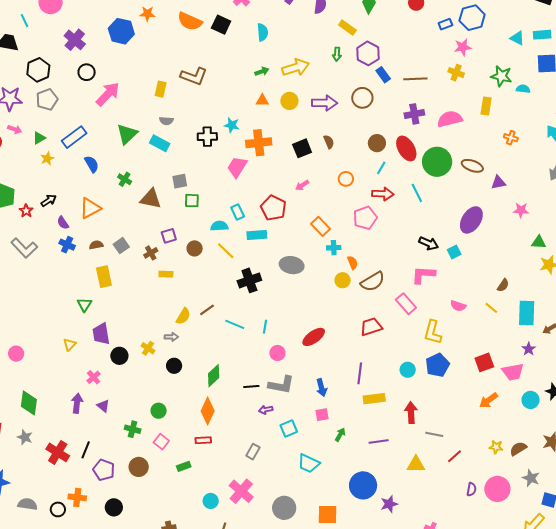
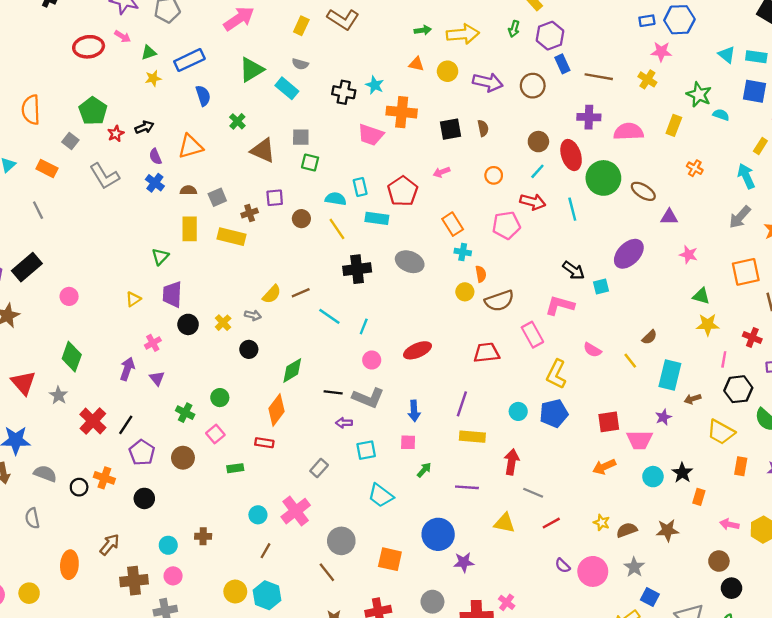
pink trapezoid: (237, 167) -> (371, 135), turned -115
yellow rectangle: (166, 274) -> (232, 237), moved, size x1.6
purple semicircle: (471, 489) -> (563, 566), turned 112

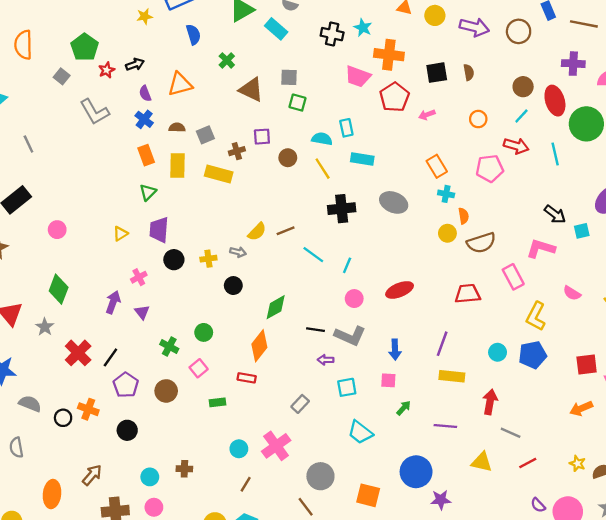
orange rectangle: (47, 168) -> (146, 155), moved, turned 42
red pentagon: (403, 191) -> (394, 97), moved
yellow cross: (223, 323) -> (208, 259), turned 35

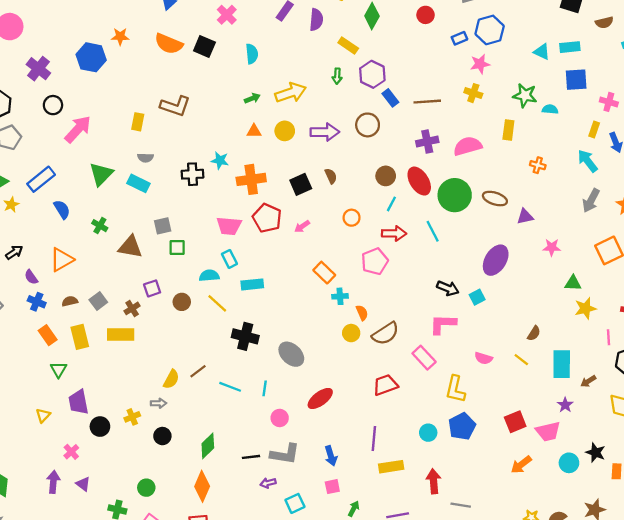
pink trapezoid: (358, 76) -> (229, 226), moved
gray ellipse: (394, 202) -> (291, 354), moved, turned 35
black cross: (342, 209) -> (245, 336), turned 35

